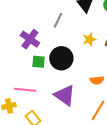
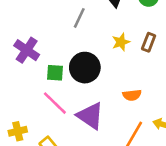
purple cross: (30, 39) -> (27, 50), moved
pink line: (25, 90) -> (55, 103), moved, turned 40

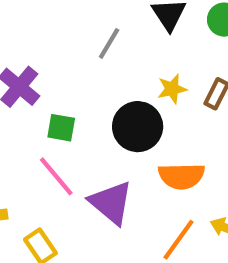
black circle: (85, 68) -> (138, 127), moved
orange semicircle: (132, 95) -> (181, 176), size x1.5

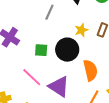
green square: (61, 128) -> (41, 50), moved
orange semicircle: (181, 176) -> (90, 70), turned -95

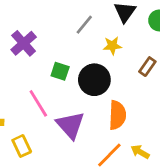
yellow star: (81, 30) -> (112, 46), moved

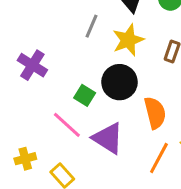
yellow star: (112, 46) -> (128, 40), size x1.5
green square: (60, 71) -> (85, 95), moved, turned 30

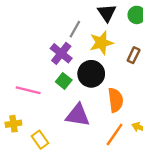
purple cross: (32, 65) -> (61, 53), moved
pink line: (67, 125) -> (28, 90), moved, turned -35
purple triangle: (108, 138) -> (78, 115), turned -30

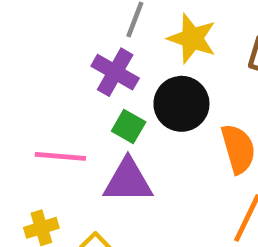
yellow star: (101, 43) -> (192, 38), turned -30
purple triangle: (78, 115) -> (128, 181), moved

